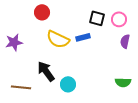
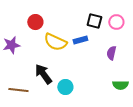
red circle: (42, 12) -> (35, 22), moved
purple semicircle: (125, 41) -> (111, 53), moved

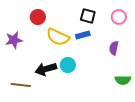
black square: (94, 21) -> (88, 16), moved
black arrow: (43, 74) -> (46, 69), turned -70
cyan circle: (65, 87) -> (68, 65), moved

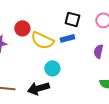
red circle: (38, 17) -> (22, 28), moved
black arrow: (46, 69) -> (38, 88), moved

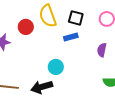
yellow semicircle: (42, 40) -> (48, 16), moved, turned 45

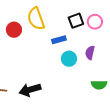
black square: (76, 18) -> (76, 21), moved, turned -35
cyan circle: (56, 67) -> (69, 59), moved

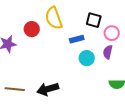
black square: (76, 21) -> (94, 20), turned 35
pink circle: (95, 22) -> (112, 33), moved

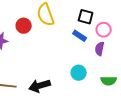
blue rectangle: (77, 39) -> (80, 36), moved, turned 48
cyan circle: (87, 58) -> (79, 73), moved

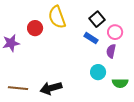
black square: (86, 17) -> (97, 19), turned 35
cyan circle: (79, 73) -> (98, 72), moved

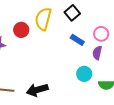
yellow semicircle: (57, 17) -> (43, 19), turned 35
black square: (97, 19) -> (72, 13), moved

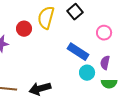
blue rectangle: (77, 40) -> (78, 52), moved, size x1.5
purple semicircle: (97, 53) -> (105, 63), moved

